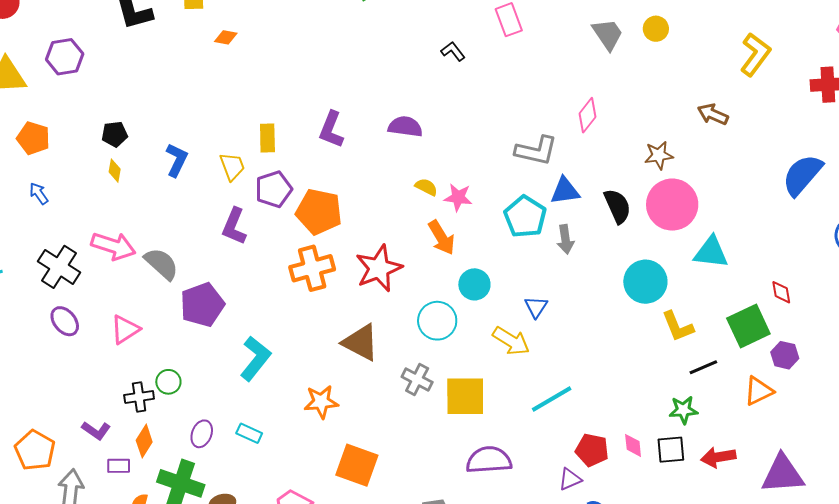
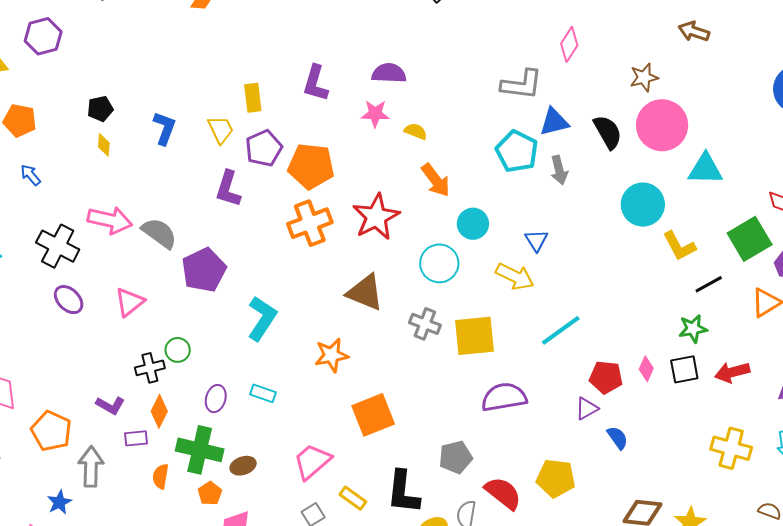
pink star: (458, 197) -> (375, 114), moved
pink diamond: (633, 445) -> (646, 369), turned 35
orange square: (357, 465) -> (373, 415), turned -36

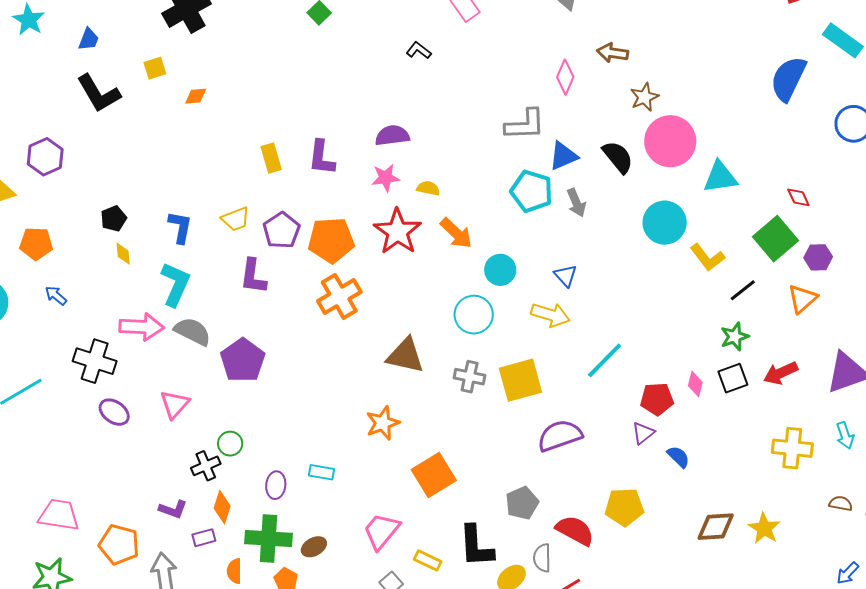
brown arrow: (694, 31) -> (613, 53), moved
yellow rectangle: (253, 98) -> (271, 158), moved
yellow trapezoid: (221, 130) -> (236, 219), turned 104
red star: (376, 217) -> (398, 232), moved
cyan L-shape: (262, 318) -> (175, 284), moved

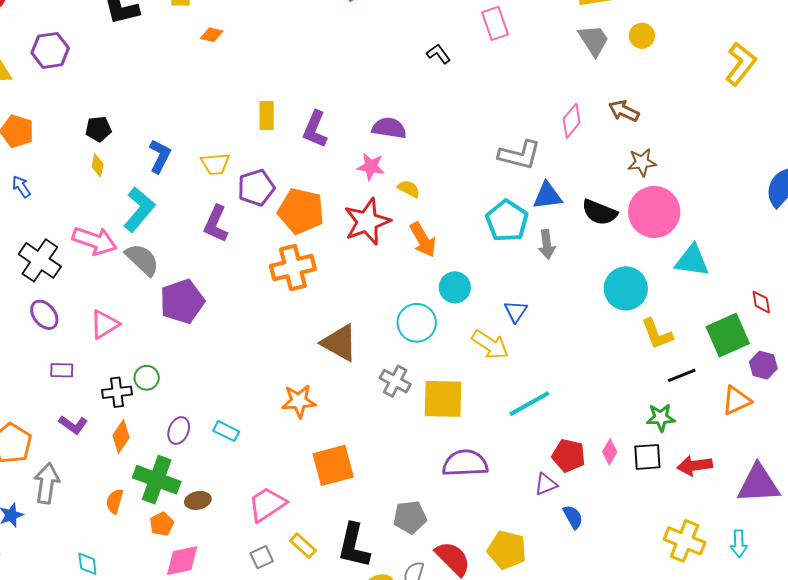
black semicircle: (618, 157) -> (599, 212), turned 135
purple rectangle: (204, 538) -> (62, 370), moved

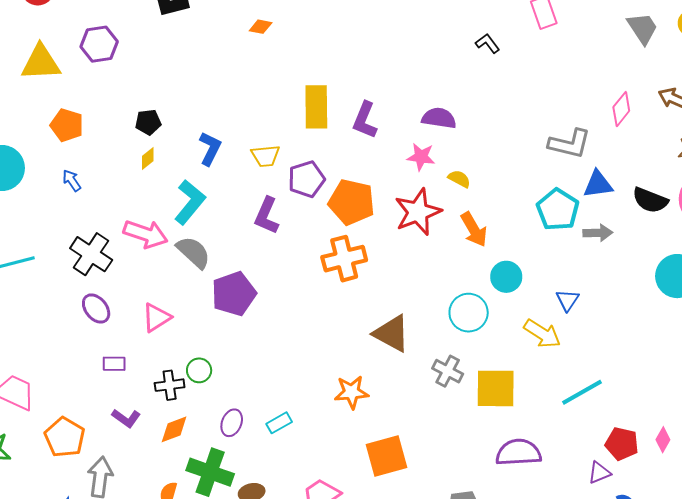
yellow rectangle: (267, 115) -> (316, 107), size x1.5
yellow diamond: (98, 165) -> (148, 158), turned 40
gray arrow: (547, 244) -> (598, 233), turned -84
cyan rectangle: (226, 431) -> (279, 423), turned -55
orange diamond: (121, 436) -> (174, 429), turned 36

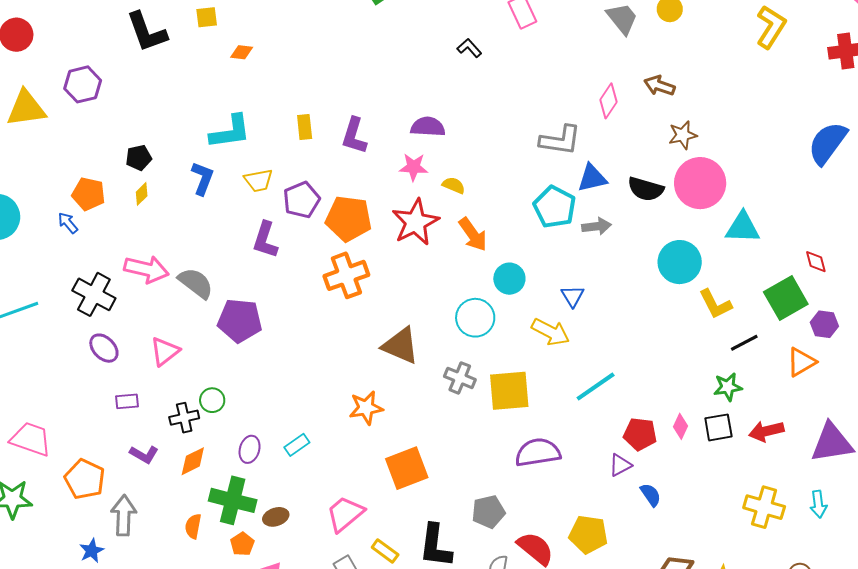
yellow rectangle: (316, 107) -> (305, 127), size x0.6
orange pentagon: (67, 125) -> (89, 194), moved
cyan L-shape: (190, 202) -> (230, 132), moved, turned 48
purple pentagon: (234, 294) -> (240, 321), turned 30

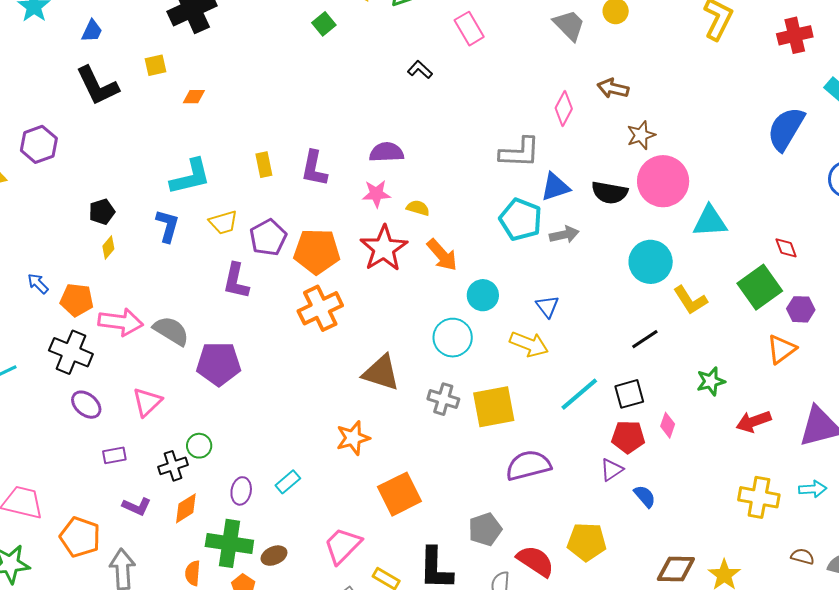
orange pentagon: (89, 194) -> (77, 300), moved
black line: (744, 343) -> (645, 339), moved
black square: (718, 427) -> (629, 394), moved
cyan arrow: (818, 504) -> (813, 489), turned -80

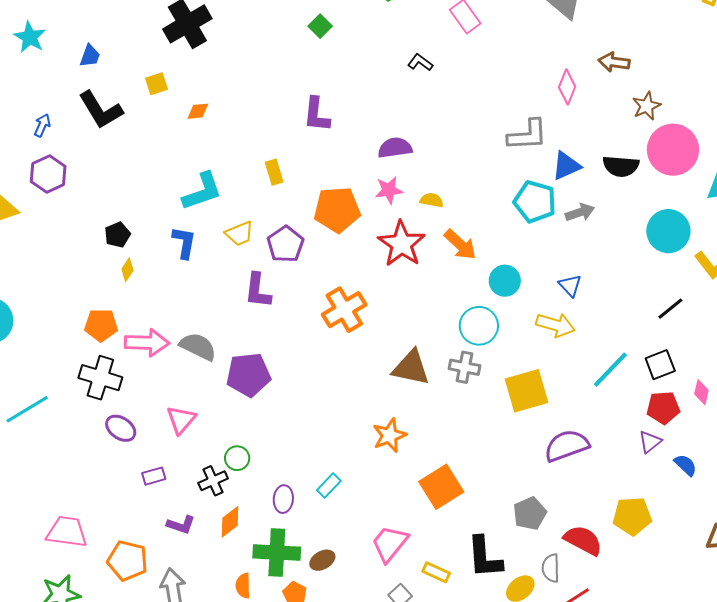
purple L-shape: (314, 168) -> (316, 115), moved
orange pentagon: (317, 251) -> (337, 210), moved
blue arrow: (38, 284) -> (42, 125), moved, turned 75
gray cross: (443, 399) -> (465, 367), moved

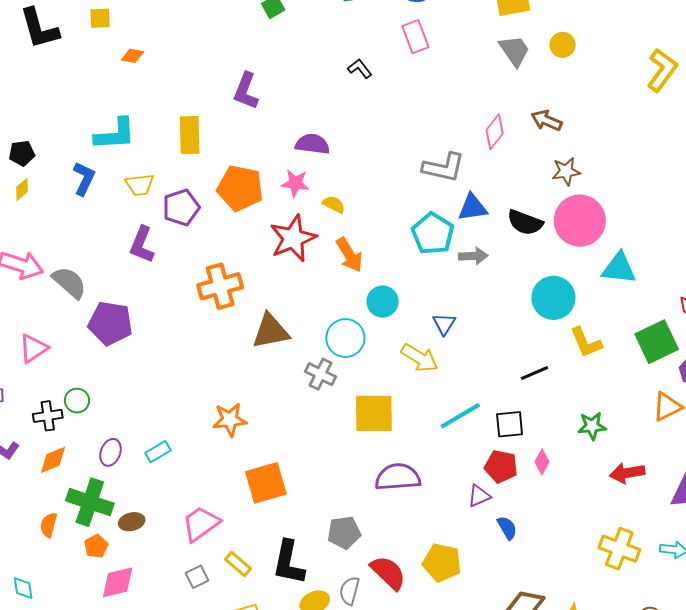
yellow rectangle: (274, 172) -> (190, 135), size x1.5
brown triangle: (411, 368) -> (271, 331), moved, turned -39

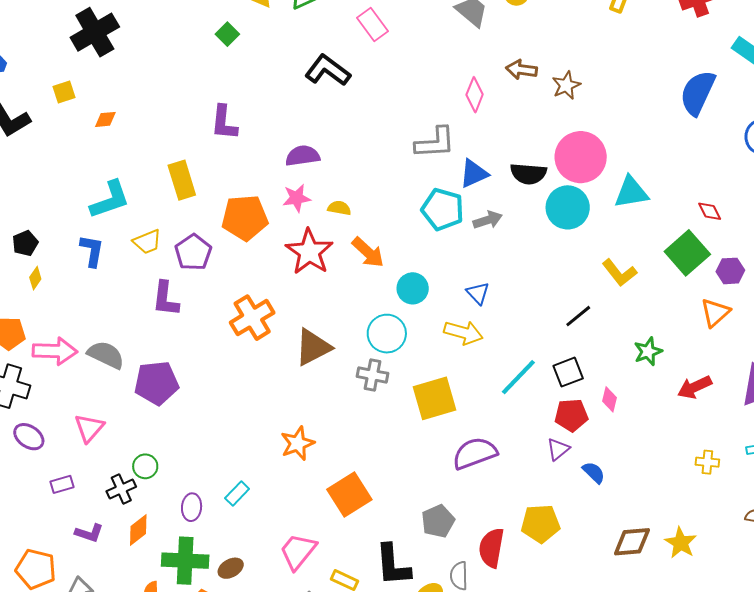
black L-shape: (360, 69) -> (328, 70), size x1.8
brown star: (566, 171) -> (566, 85), moved
cyan circle: (553, 298) -> (568, 207), moved
yellow cross: (619, 549) -> (707, 462), size x0.6
red semicircle: (388, 573) -> (491, 548), turned -108

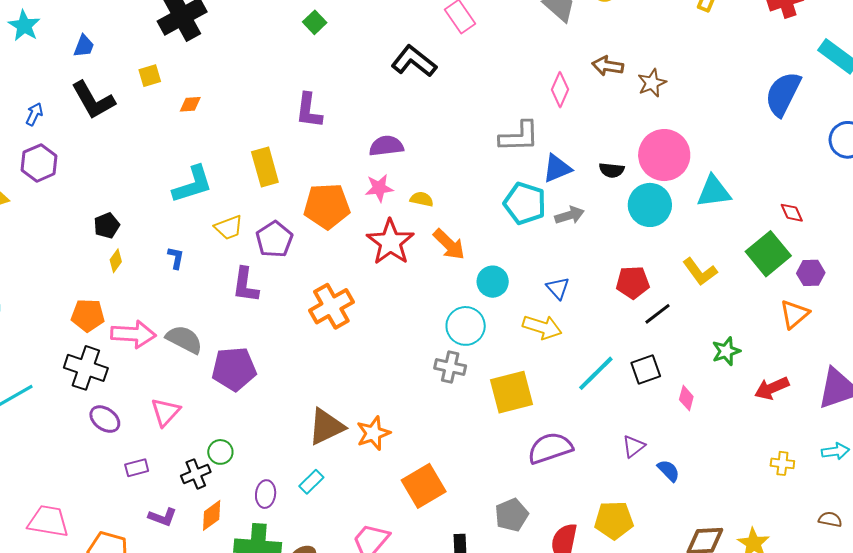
black semicircle: (528, 174) -> (612, 170), size x0.7
blue L-shape: (92, 251) -> (176, 258), moved, size x0.7
brown triangle: (313, 347) -> (326, 427), moved
red pentagon: (571, 415) -> (633, 282), moved

